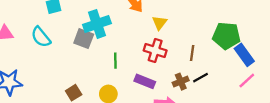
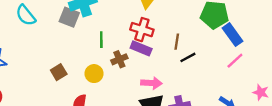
brown line: (192, 53) -> (177, 42), moved
purple rectangle: (145, 81) -> (141, 48), moved
brown cross: (181, 82) -> (119, 59), moved

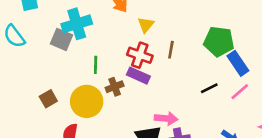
brown line: (177, 42) -> (171, 50), moved
black line: (188, 57) -> (209, 88), moved
yellow circle: (94, 74) -> (87, 101), size x1.6
pink arrow: (151, 83) -> (166, 119), moved

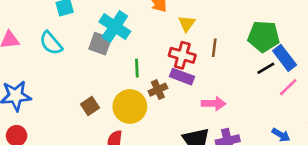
cyan cross: (77, 24) -> (115, 27), turned -36
black line: (209, 88) -> (266, 68), moved
pink arrow: (166, 119) -> (214, 104), moved

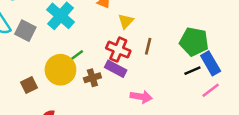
gray square: (100, 44) -> (25, 31), moved
green line: (137, 68) -> (76, 56), turned 49
yellow circle: (130, 106) -> (60, 70), moved

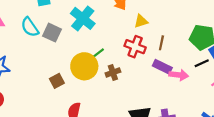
yellow triangle: (126, 21) -> (141, 21), turned 32
purple rectangle: (116, 69) -> (162, 67), moved
pink arrow: (141, 97) -> (179, 75), moved

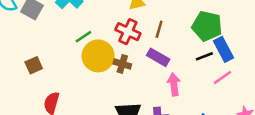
yellow circle: (84, 66) -> (98, 56), moved
brown cross: (113, 73) -> (122, 64), moved, turned 32
pink arrow: (179, 75) -> (174, 84), moved, turned -108

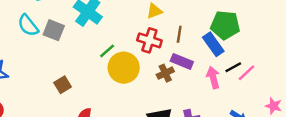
blue rectangle: (223, 49) -> (213, 44), moved
black line: (204, 56) -> (233, 67), moved
brown cross: (122, 64) -> (165, 73), moved, turned -35
pink arrow: (174, 84) -> (213, 78), moved

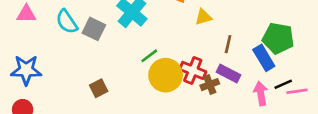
red cross: (149, 40) -> (193, 70), moved
pink line: (247, 73) -> (297, 91), turned 30

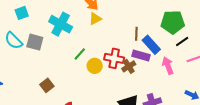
yellow triangle: (203, 17) -> (95, 19), moved
blue rectangle: (264, 58) -> (151, 45), moved
yellow circle: (166, 75) -> (95, 66), size x0.6
black line: (283, 84) -> (182, 42), moved

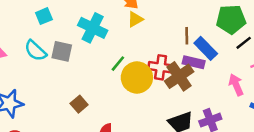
yellow circle: (95, 66) -> (137, 78), size x1.6
brown cross: (129, 66) -> (179, 76), size x1.6
pink arrow: (168, 66) -> (236, 85), moved

